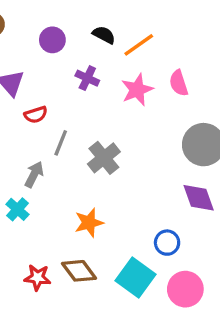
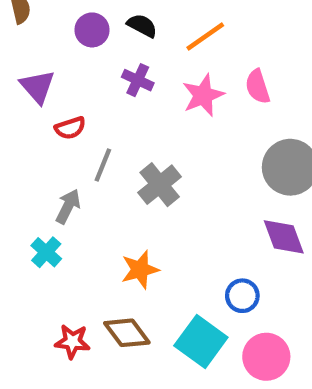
black semicircle: (104, 35) -> (142, 26), moved

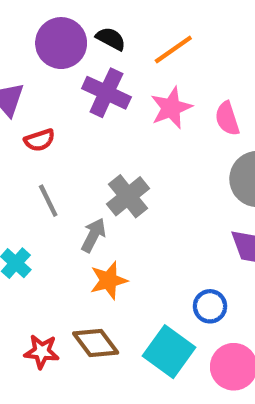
purple circle: (92, 30) -> (61, 43), size x1.5
purple cross: (138, 80) -> (106, 93), size x1.5
pink semicircle: (258, 87) -> (227, 119), moved
gray line: (103, 165) -> (48, 201), moved, turned -48
gray arrow: (68, 206) -> (93, 235), moved

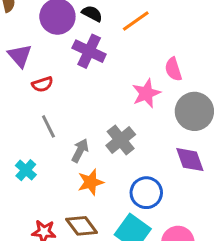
pink star: (171, 108) -> (146, 93), moved
gray cross: (128, 196) -> (121, 140), moved
blue circle: (210, 306) -> (146, 193), moved, size x1.4

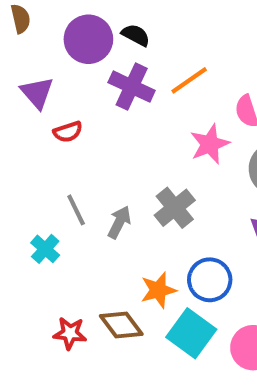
orange line: (136, 21) -> (189, 80), moved
gray line: (48, 126) -> (76, 210), moved
orange star: (91, 182) -> (158, 290), moved

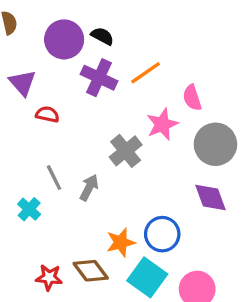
red semicircle: (68, 132) -> (47, 114), turned -150
gray cross: (175, 208) -> (126, 151), moved

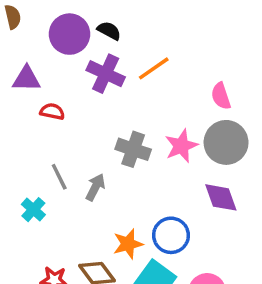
purple triangle: (22, 83) -> (27, 79), turned -48
pink semicircle: (192, 98) -> (221, 96), moved
pink star: (162, 124) -> (181, 146), moved
gray cross: (126, 151) -> (133, 149), turned -32

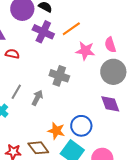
pink star: (181, 146) -> (85, 51), moved, turned 30
gray line: (59, 177) -> (16, 92), turned 56
orange star: (128, 244) -> (56, 131), turned 30

